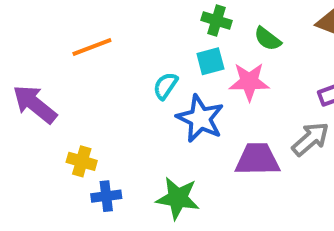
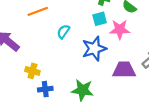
cyan semicircle: (165, 86) -> (63, 32), moved
blue star: (200, 118) -> (94, 49), turned 30

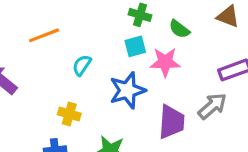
purple trapezoid: (124, 70) -> (171, 122), turned 95
yellow cross: (32, 71) -> (69, 114), moved

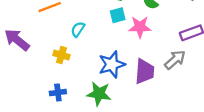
blue star: (127, 90) -> (112, 64), moved
yellow cross: (69, 114) -> (61, 55), moved

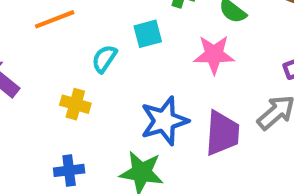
cyan square: (118, 15) -> (148, 34), moved

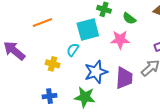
cyan square: (148, 34) -> (88, 30), size x1.6
cyan semicircle: (104, 59) -> (73, 50), moved

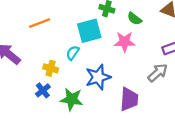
purple trapezoid: (124, 78) -> (129, 99), moved
blue cross: (50, 96) -> (43, 90), moved, turned -32
green star: (85, 97) -> (72, 99), moved

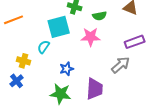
green semicircle: (134, 19) -> (100, 16), turned -48
blue star: (98, 77) -> (67, 69), size x0.6
green star: (72, 99) -> (61, 94), moved

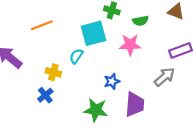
blue star: (67, 69) -> (112, 81), moved

